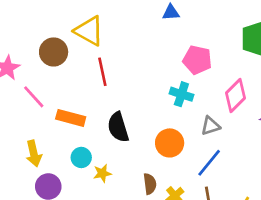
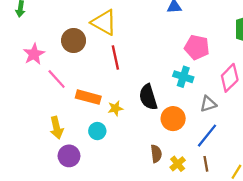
black semicircle: (118, 127) -> (148, 97), moved
yellow star: (102, 173) -> (115, 108), moved

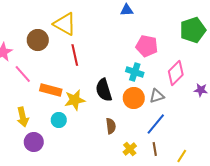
yellow star: (115, 108) -> (75, 100), size x1.5
orange circle: (173, 119) -> (134, 98), moved
brown semicircle: (156, 154) -> (111, 126), moved

